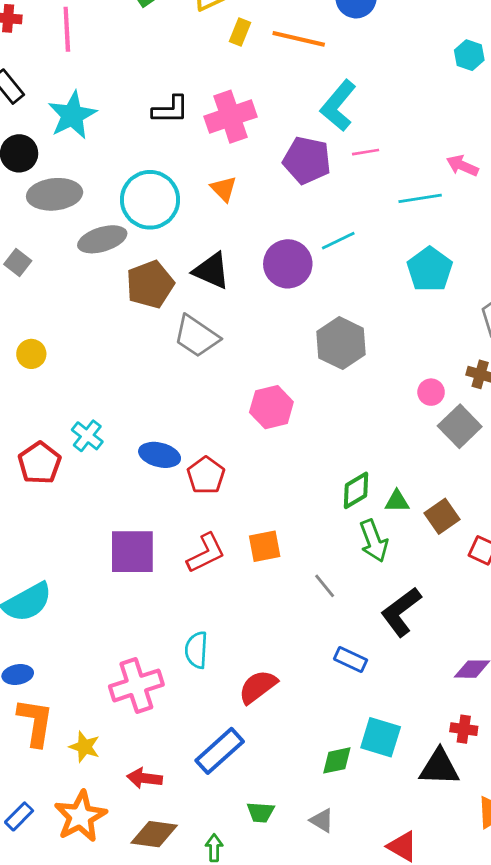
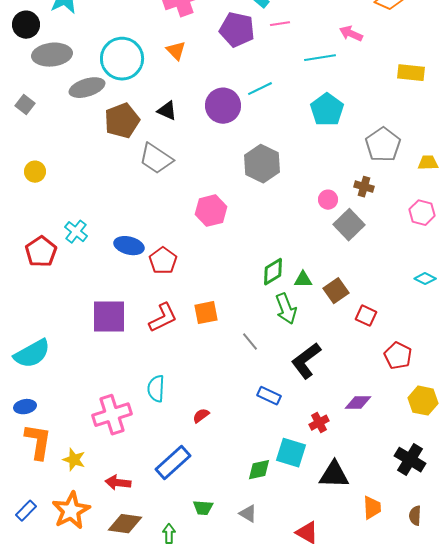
black triangle: (211, 271) -> (167, 111), size x0.7
red semicircle: (258, 687) -> (201, 416), size x0.6
red cross: (464, 729) -> (319, 423), moved, turned -36

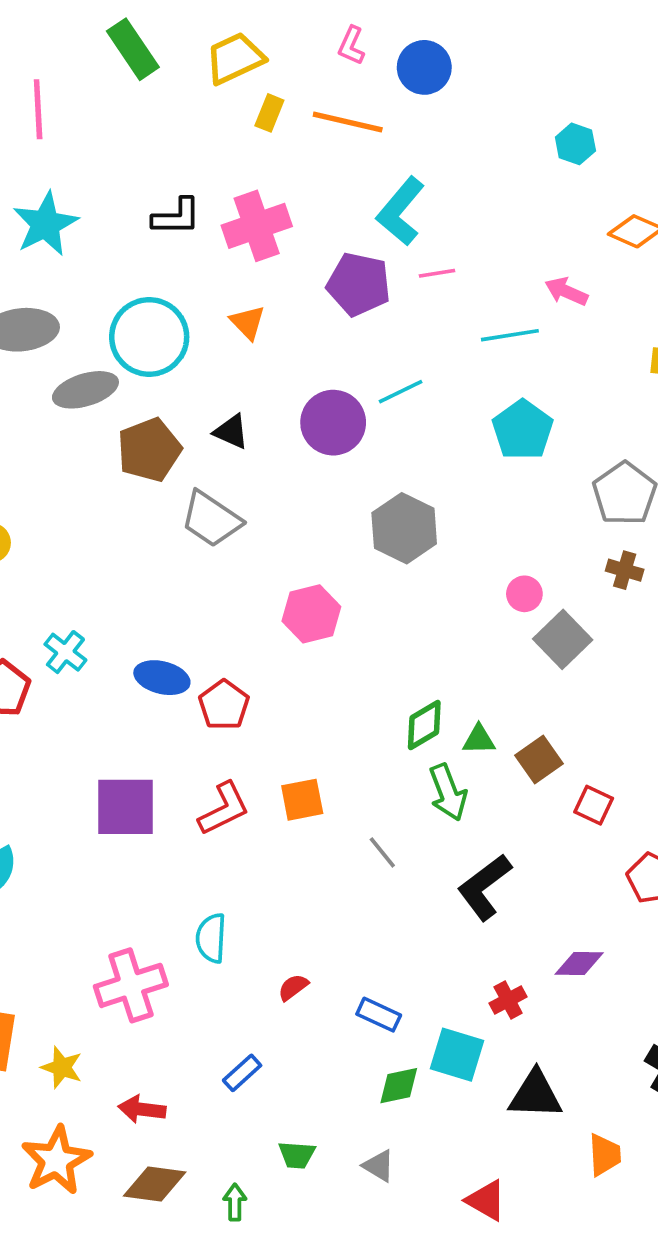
brown cross: (364, 187) -> (625, 570), moved
blue rectangle: (269, 396) -> (379, 1015), moved
blue rectangle: (173, 463) -> (242, 1073), size x0.6

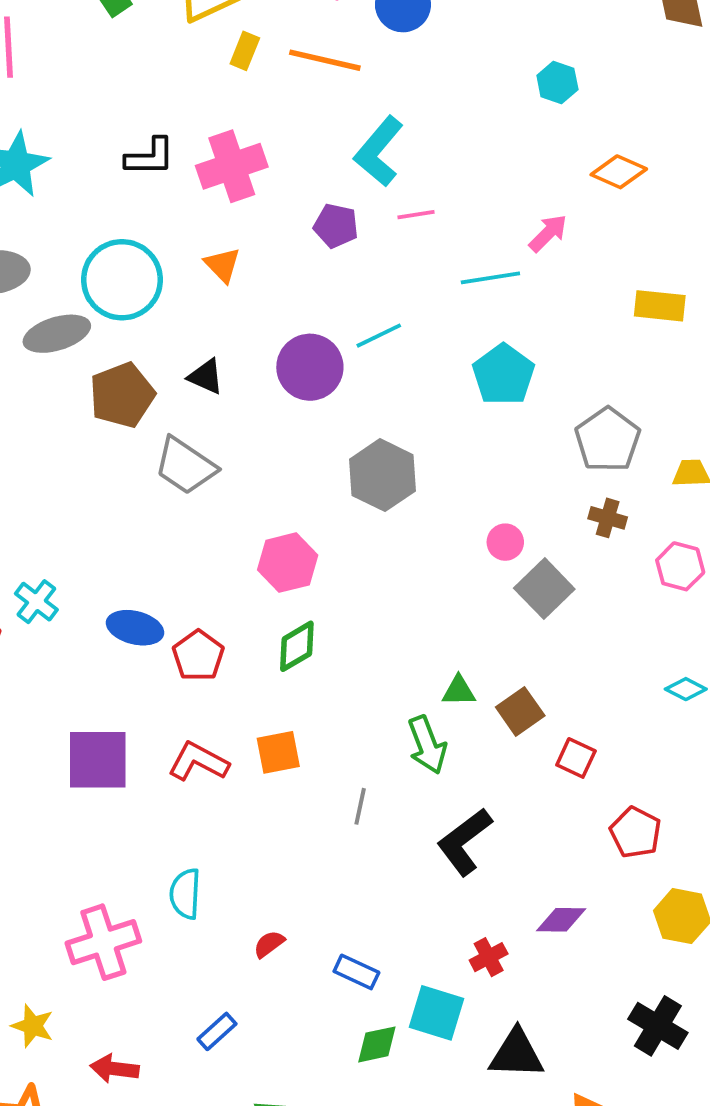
purple pentagon: (359, 284) -> (336, 226), size x0.7
pink arrow: (566, 291) -> (548, 233), turned 111
green diamond: (424, 725) -> (297, 646), moved
red L-shape: (224, 809) -> (198, 762), turned -126
gray line: (382, 852) -> (360, 806), turned 51

